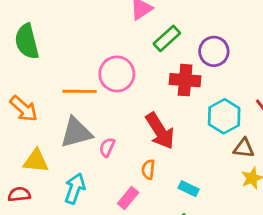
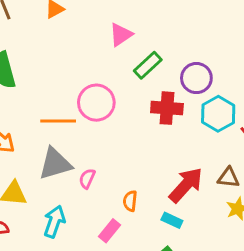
cyan hexagon: (224, 116) -> (218, 114), moved
red arrow: (160, 131) -> (186, 185), moved, turned -105

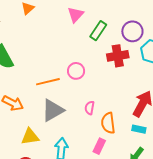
pink circle: (96, 103) -> (76, 71), moved, size x0.7
pink semicircle: (87, 179) -> (90, 108), moved
orange semicircle: (130, 201) -> (108, 123), size x1.5

